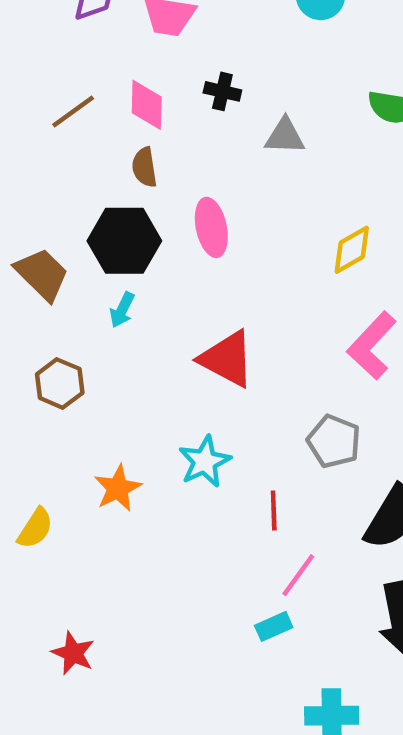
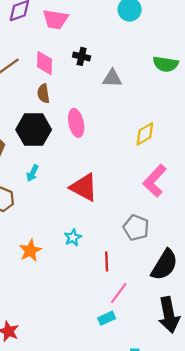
cyan arrow: (122, 310) -> (32, 173), moved
cyan star: (205, 461) -> (73, 237), size x0.7

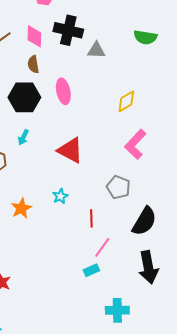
black cross: (82, 56) -> (68, 30), size x1.8

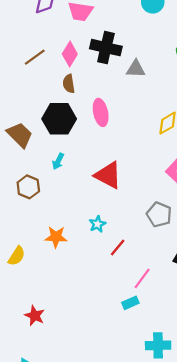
pink diamond: (34, 36) -> (70, 54), turned 30
orange star: (21, 208) -> (56, 237), turned 30
red line: (91, 218) -> (118, 248), moved, turned 42

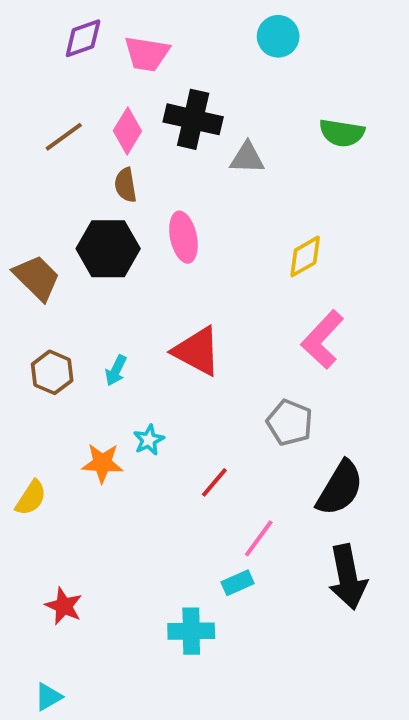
cyan arrow: (58, 161) -> (116, 370), moved
cyan star: (97, 224) -> (149, 440), moved
cyan cross: (158, 345) -> (191, 631), moved

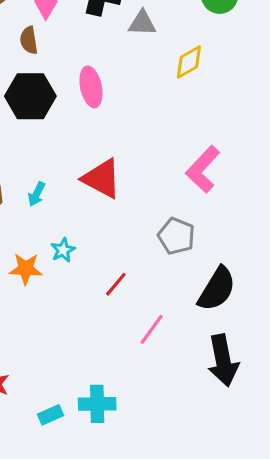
brown semicircle: (126, 185) -> (29, 40), moved
yellow diamond: (305, 256) -> (189, 62), moved
cyan rectangle: (238, 583) -> (51, 415), moved

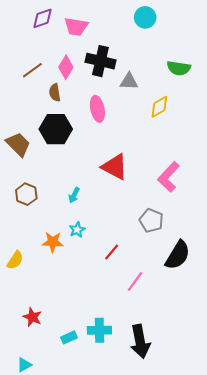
pink ellipse: (91, 87) -> (97, 109), moved
red triangle: (102, 179) -> (115, 167), moved
cyan arrow: (37, 194) -> (74, 195), moved
black arrow: (223, 360) -> (140, 341), moved

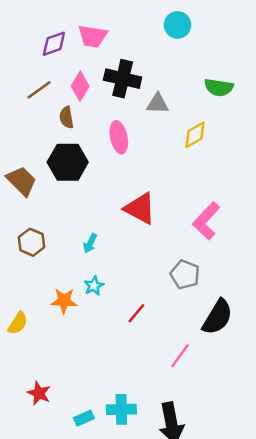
purple diamond: (43, 18) -> (54, 44), moved
pink line: (135, 282) -> (180, 356), moved

